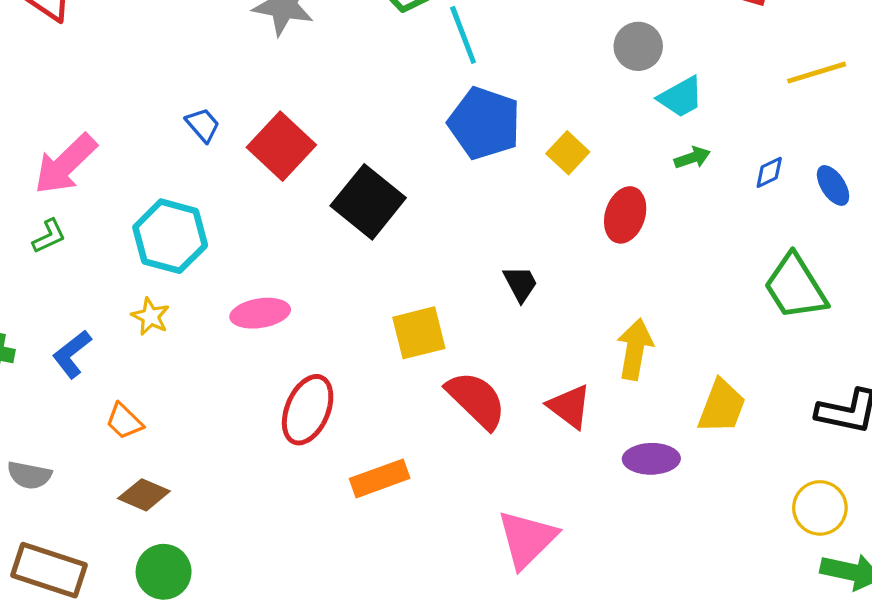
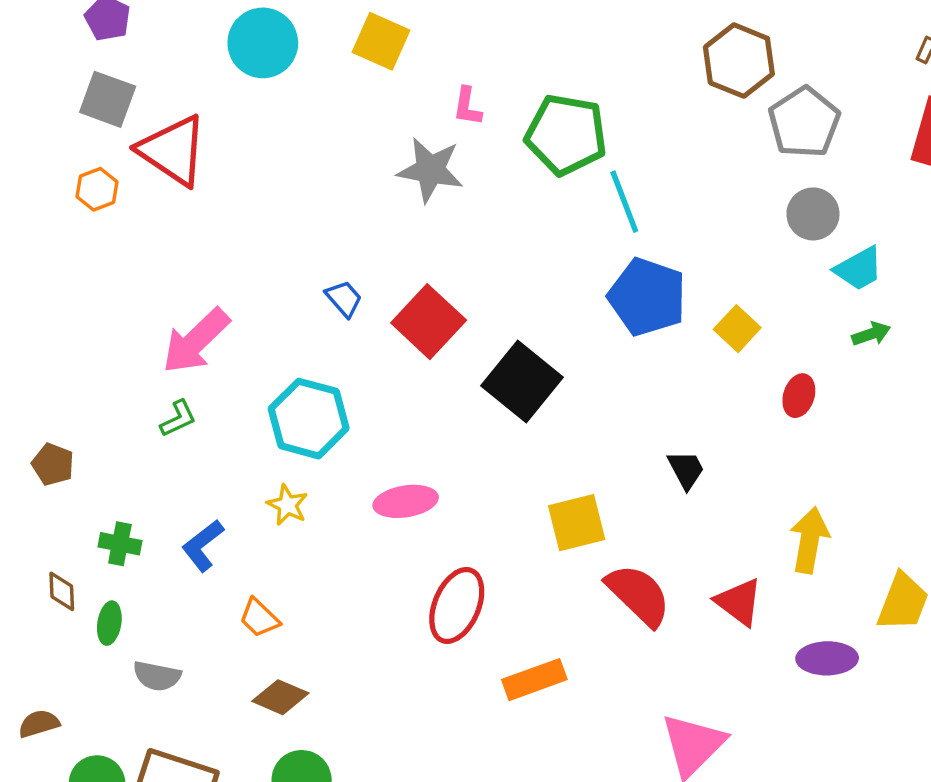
red ellipse: (625, 215) -> (799, 396), size x0.7

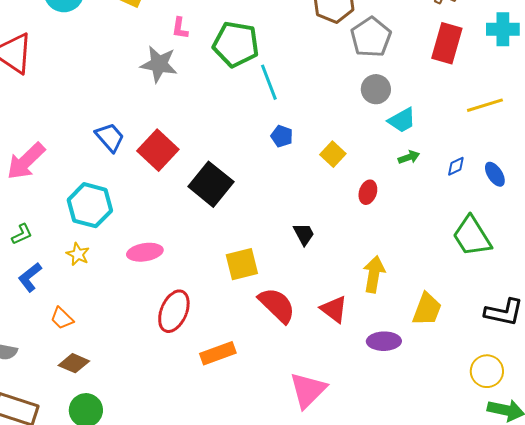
blue pentagon: (647, 297) -> (282, 136), size x0.5
blue trapezoid: (344, 299) -> (110, 137), size x1.4
green L-shape: (178, 419) -> (22, 234), moved

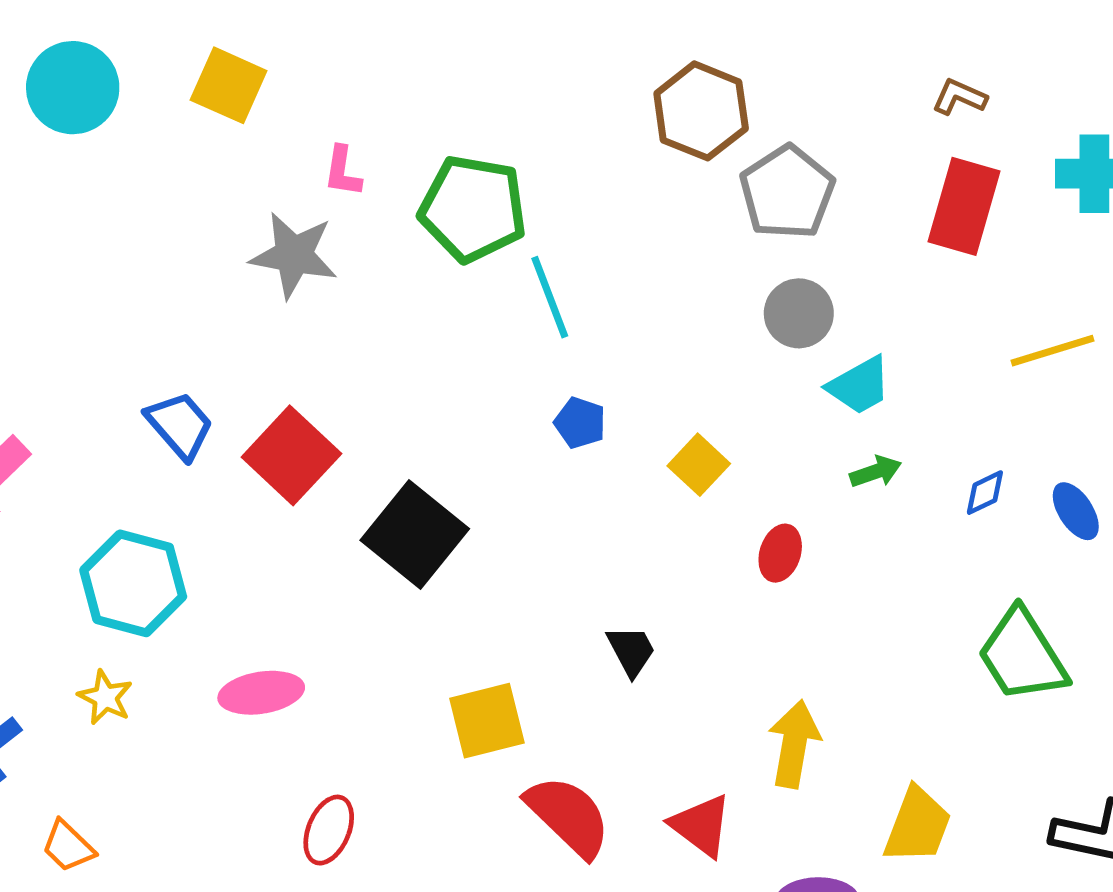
red ellipse: (174, 311) -> (329, 830), size x0.7

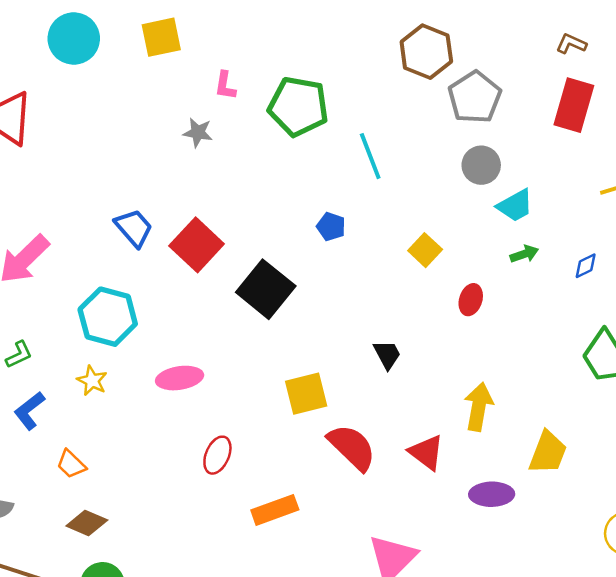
yellow square: (229, 85) -> (161, 37), turned -36
gray star: (294, 255) -> (198, 133), size x0.6
cyan line: (550, 297) -> (370, 156), moved
blue pentagon: (580, 423) -> (331, 227), moved

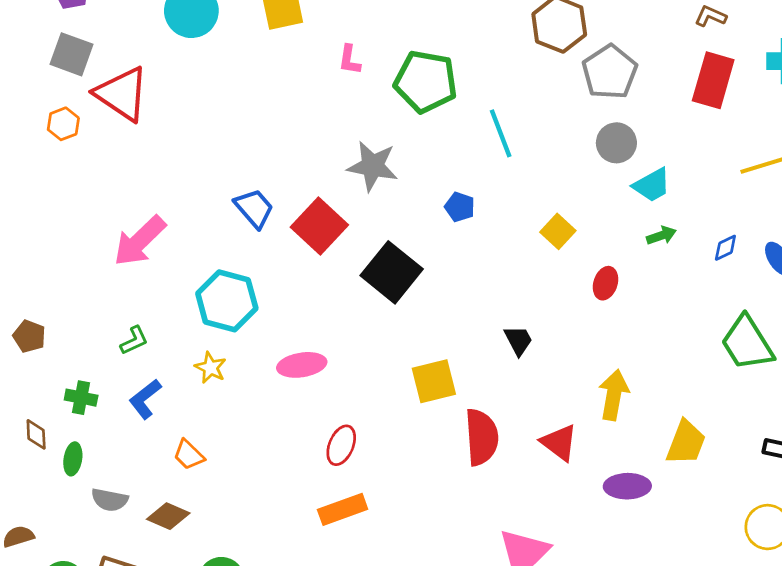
gray star: (198, 133) -> (373, 166), moved, size x1.6
red semicircle: (352, 447) -> (482, 437), turned 42
orange rectangle: (275, 510) -> (343, 509), moved
brown diamond: (87, 523) -> (168, 516), moved

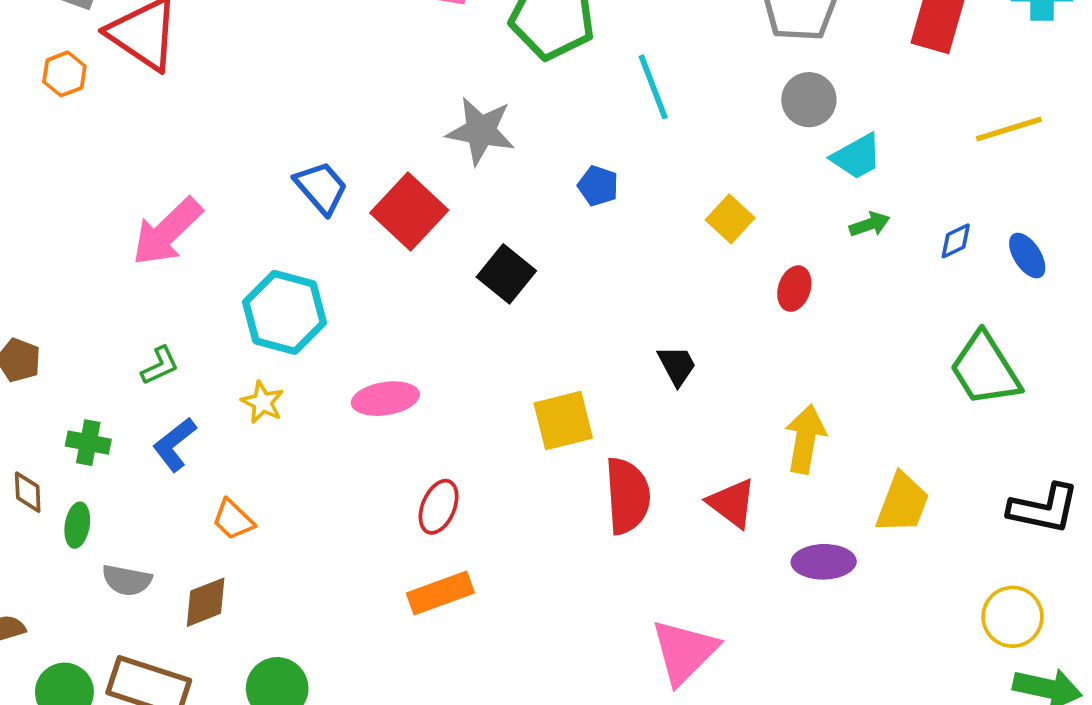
black square: (392, 272) -> (506, 274), size x0.7
brown diamond: (168, 516) -> (206, 602), turned -45

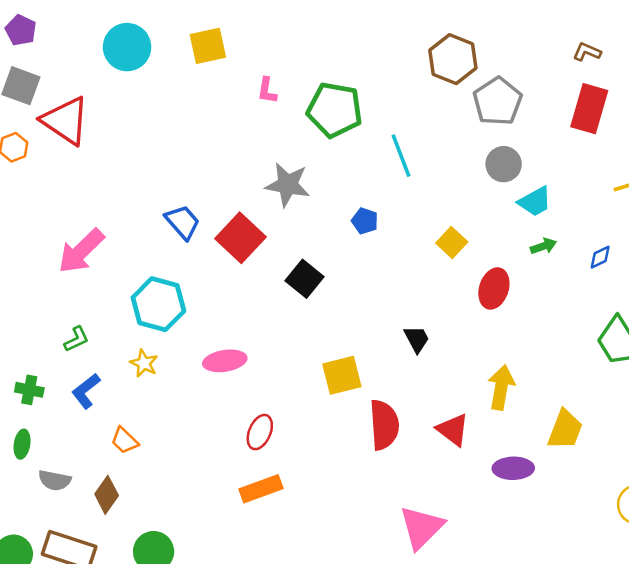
red ellipse: (794, 289) -> (494, 288), size x1.4
brown diamond: (206, 602) -> (107, 495), turned -33

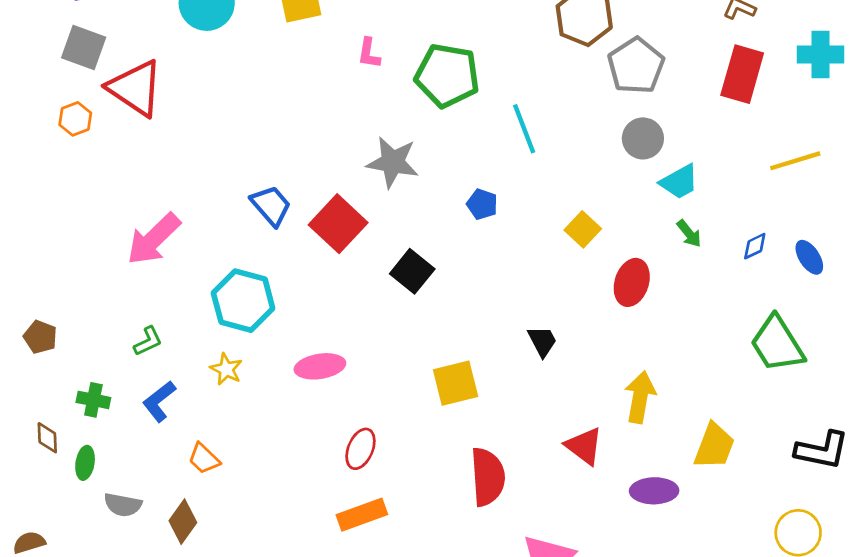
green arrow: (543, 246) -> (689, 234), turned 70
red semicircle: (384, 425) -> (488, 477), moved

